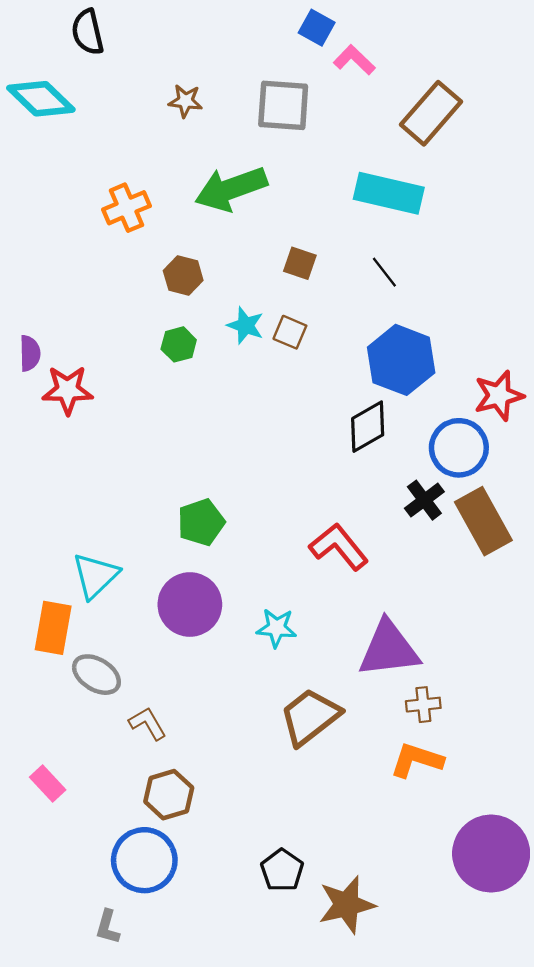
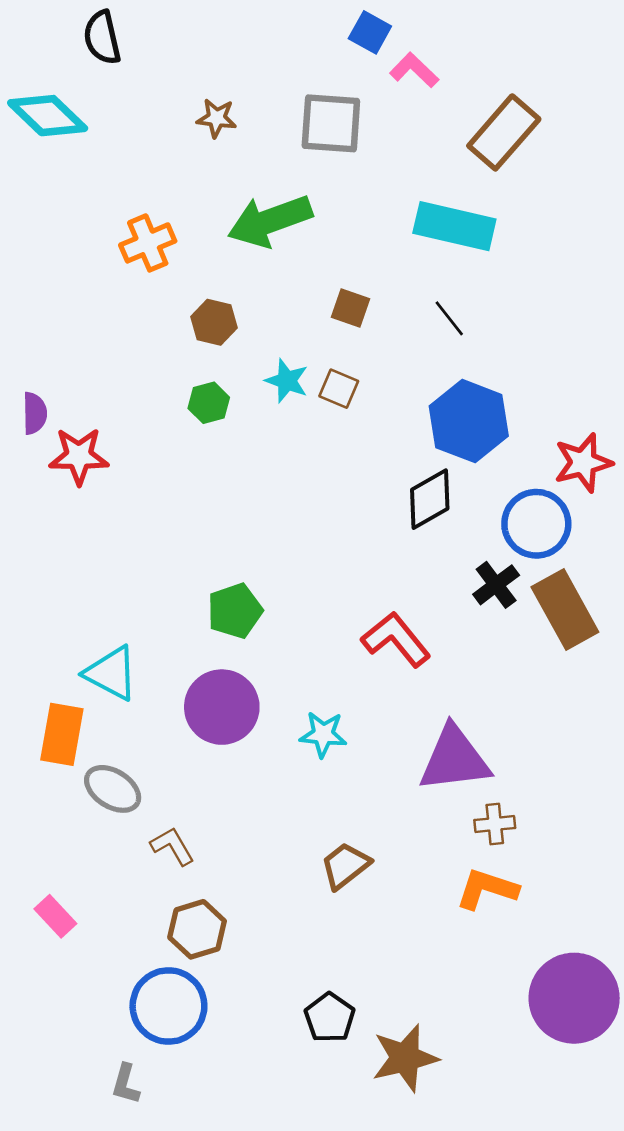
cyan triangle: (95, 576) -> (111, 673), turned -48
brown trapezoid: (310, 717) -> (345, 866), moved, size x0.7

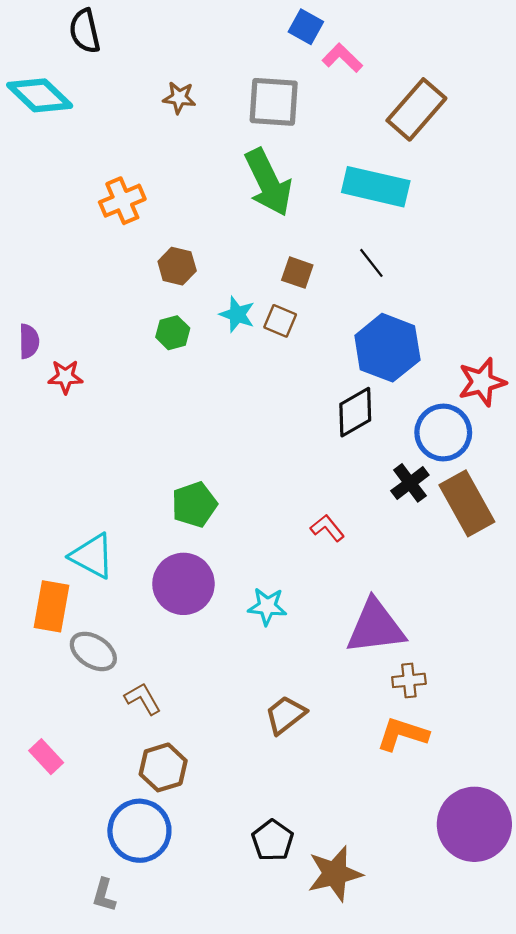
green arrow: (270, 221) -> (268, 182), moved, turned -96
brown square: (350, 308) -> (297, 273), moved
red star: (79, 456) -> (65, 377), size x0.7
red L-shape: (396, 639) -> (327, 528), size x0.6

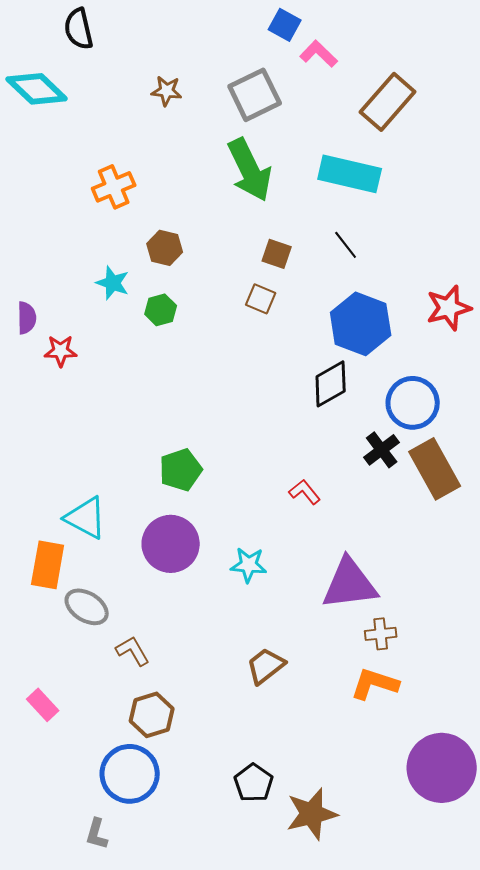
gray square: (274, 102) -> (255, 95), turned -30
cyan star: (237, 314) -> (113, 283), moved
red star: (482, 382) -> (449, 308), moved

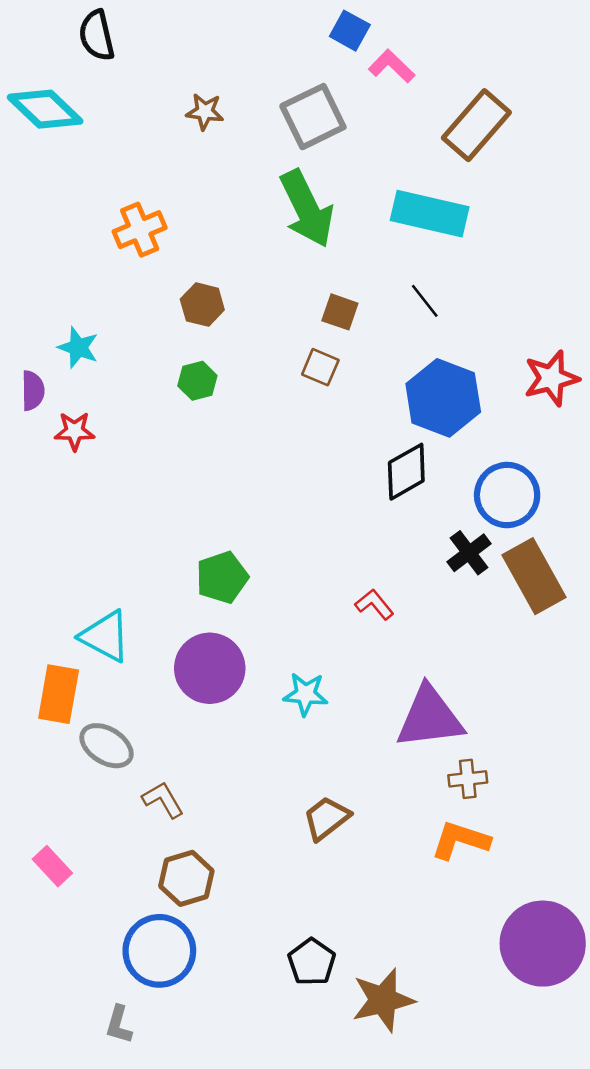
cyan star: (113, 283) -> (78, 348), moved

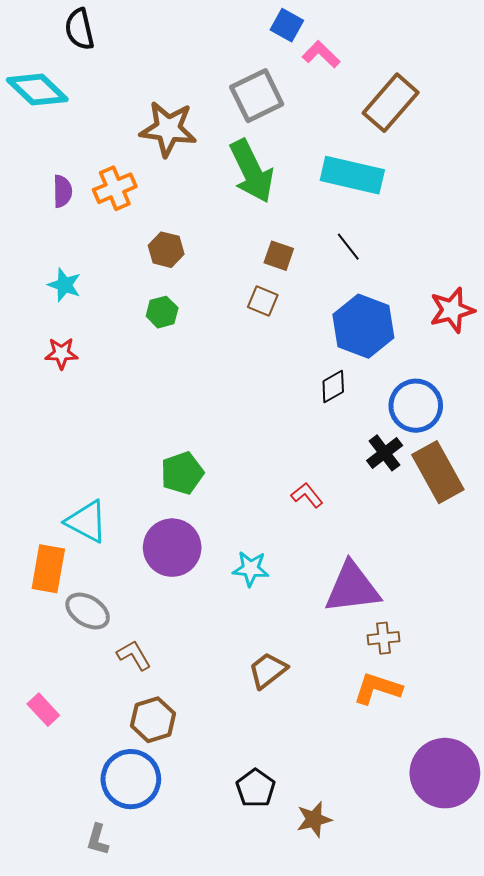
brown star: (205, 112) -> (168, 129), moved, size x1.8
purple semicircle: (33, 391) -> (62, 191), moved
black diamond: (406, 472) -> (333, 387), size x0.7
brown star: (383, 1000) -> (314, 819), size x0.7

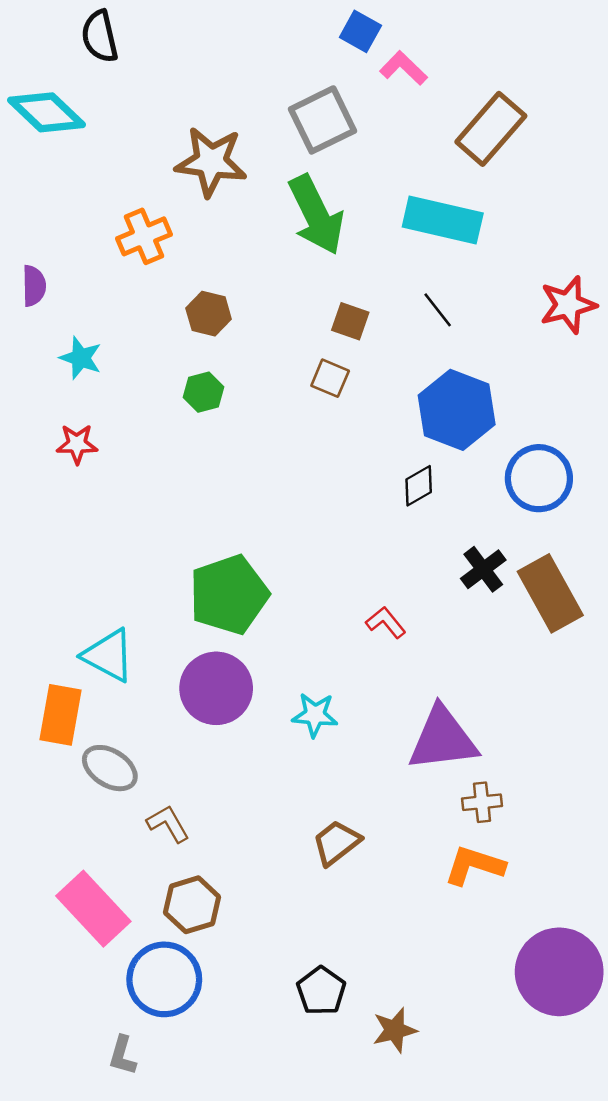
purple semicircle: (62, 191) -> (34, 286), moved
red star: (452, 310) -> (568, 305), moved
blue circle: (416, 406) -> (539, 478), moved
green pentagon: (182, 473) -> (229, 595), size x1.5
pink rectangle: (43, 710) -> (93, 909), moved, size x1.8

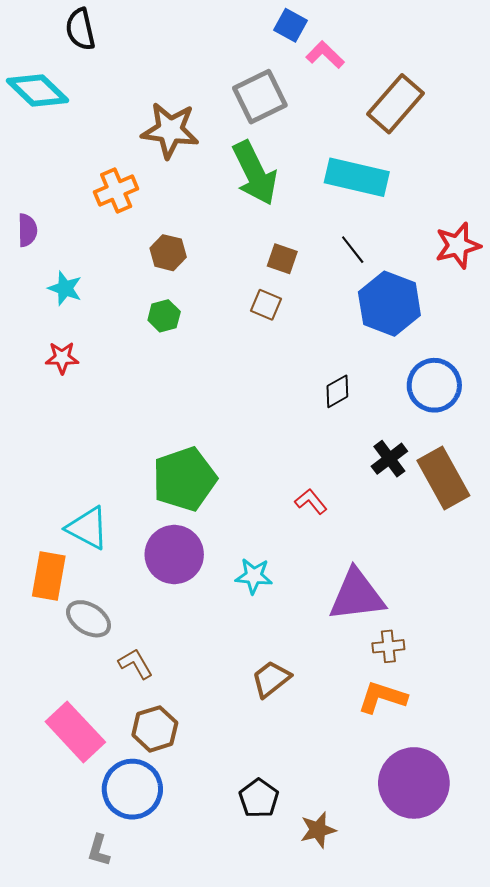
blue hexagon: (457, 410) -> (389, 304), moved
purple circle: (559, 972) -> (414, 783), moved

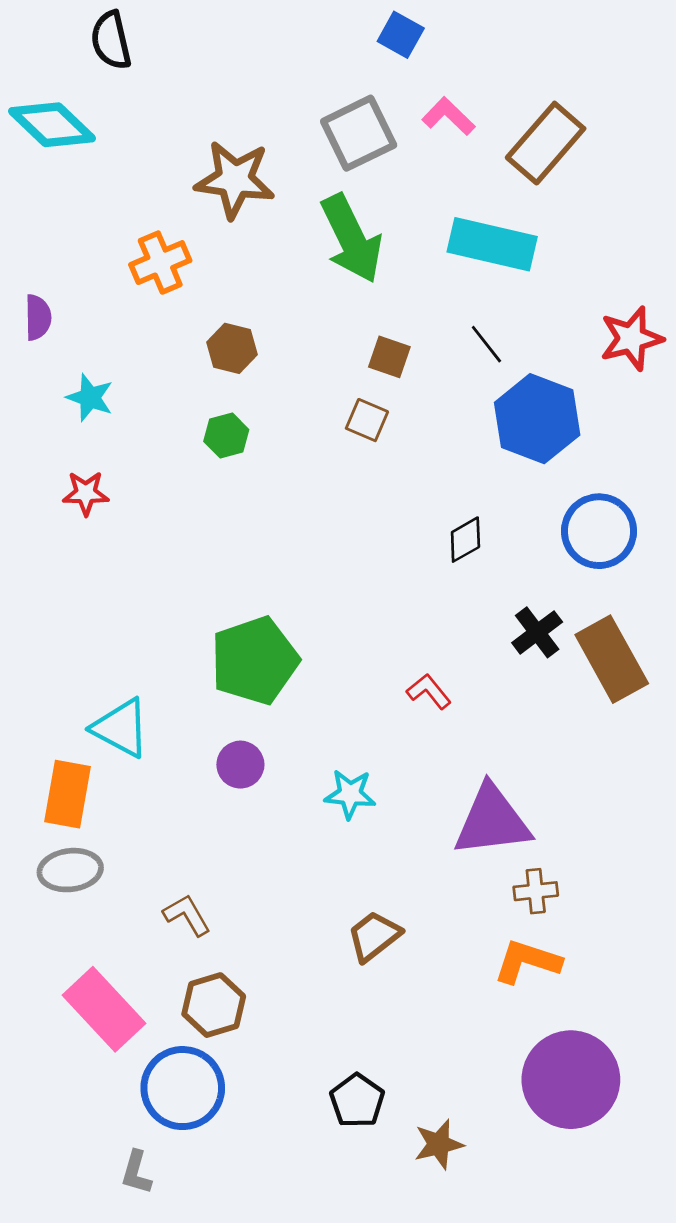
pink L-shape: (325, 55) -> (449, 116), moved
purple circle: (174, 555) -> (240, 765), size x0.6
gray ellipse: (89, 619) -> (70, 870), moved, turned -39

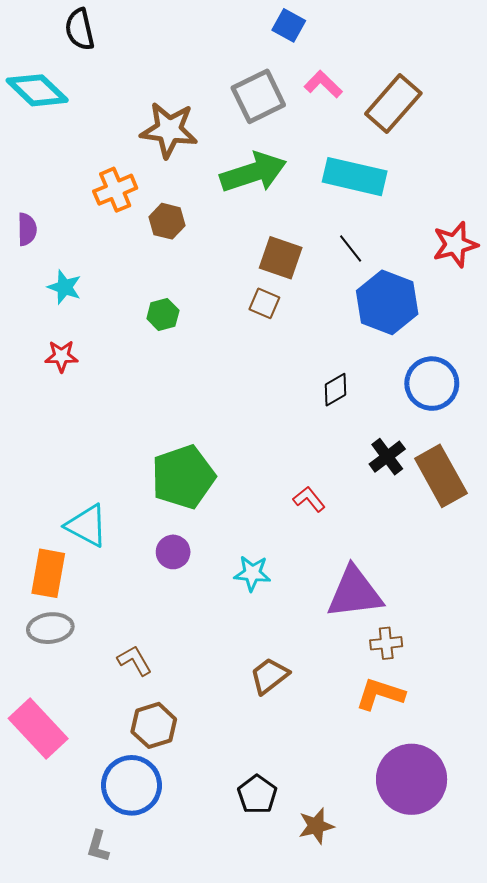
green arrow: (351, 239) -> (253, 172), turned -82
brown hexagon: (232, 348) -> (167, 221), moved
brown square: (389, 357) -> (281, 258), size x1.4
pink rectangle: (104, 1009) -> (38, 729), moved

